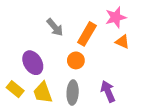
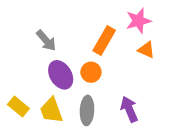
gray arrow: (55, 27) -> (46, 41), moved
purple ellipse: (33, 63) -> (61, 75), moved

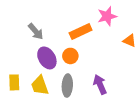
orange rectangle: (104, 41) -> (81, 31), turned 35
orange triangle: (146, 50) -> (130, 41), moved
yellow rectangle: (18, 106) -> (14, 82), turned 49

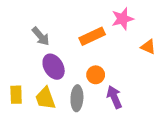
orange circle: (70, 56) -> (96, 75), moved

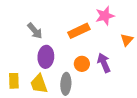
orange triangle: (148, 47) -> (127, 40), turned 48
purple ellipse: (54, 67) -> (46, 57), turned 35
purple arrow: (114, 97) -> (104, 63), moved

